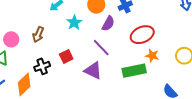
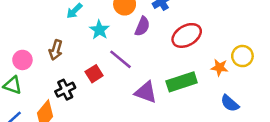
purple line: (101, 48) -> (120, 59), moved
orange star: (152, 56) -> (219, 67), moved
purple triangle: (93, 71) -> (146, 92), moved

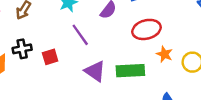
orange star: (219, 67) -> (164, 54), moved
red square: (94, 74) -> (50, 57), moved

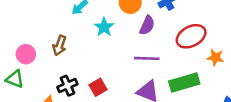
purple line: (80, 35) -> (147, 58), moved, turned -40

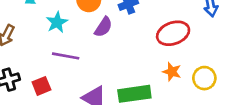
red ellipse: (191, 36) -> (173, 33), moved
purple line: (147, 58) -> (66, 56), moved

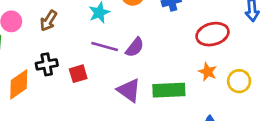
purple semicircle: (103, 27) -> (135, 47), moved

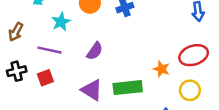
red ellipse: (213, 34) -> (194, 55), moved
purple line: (105, 46) -> (49, 50), moved
yellow circle: (239, 81) -> (190, 90), moved

